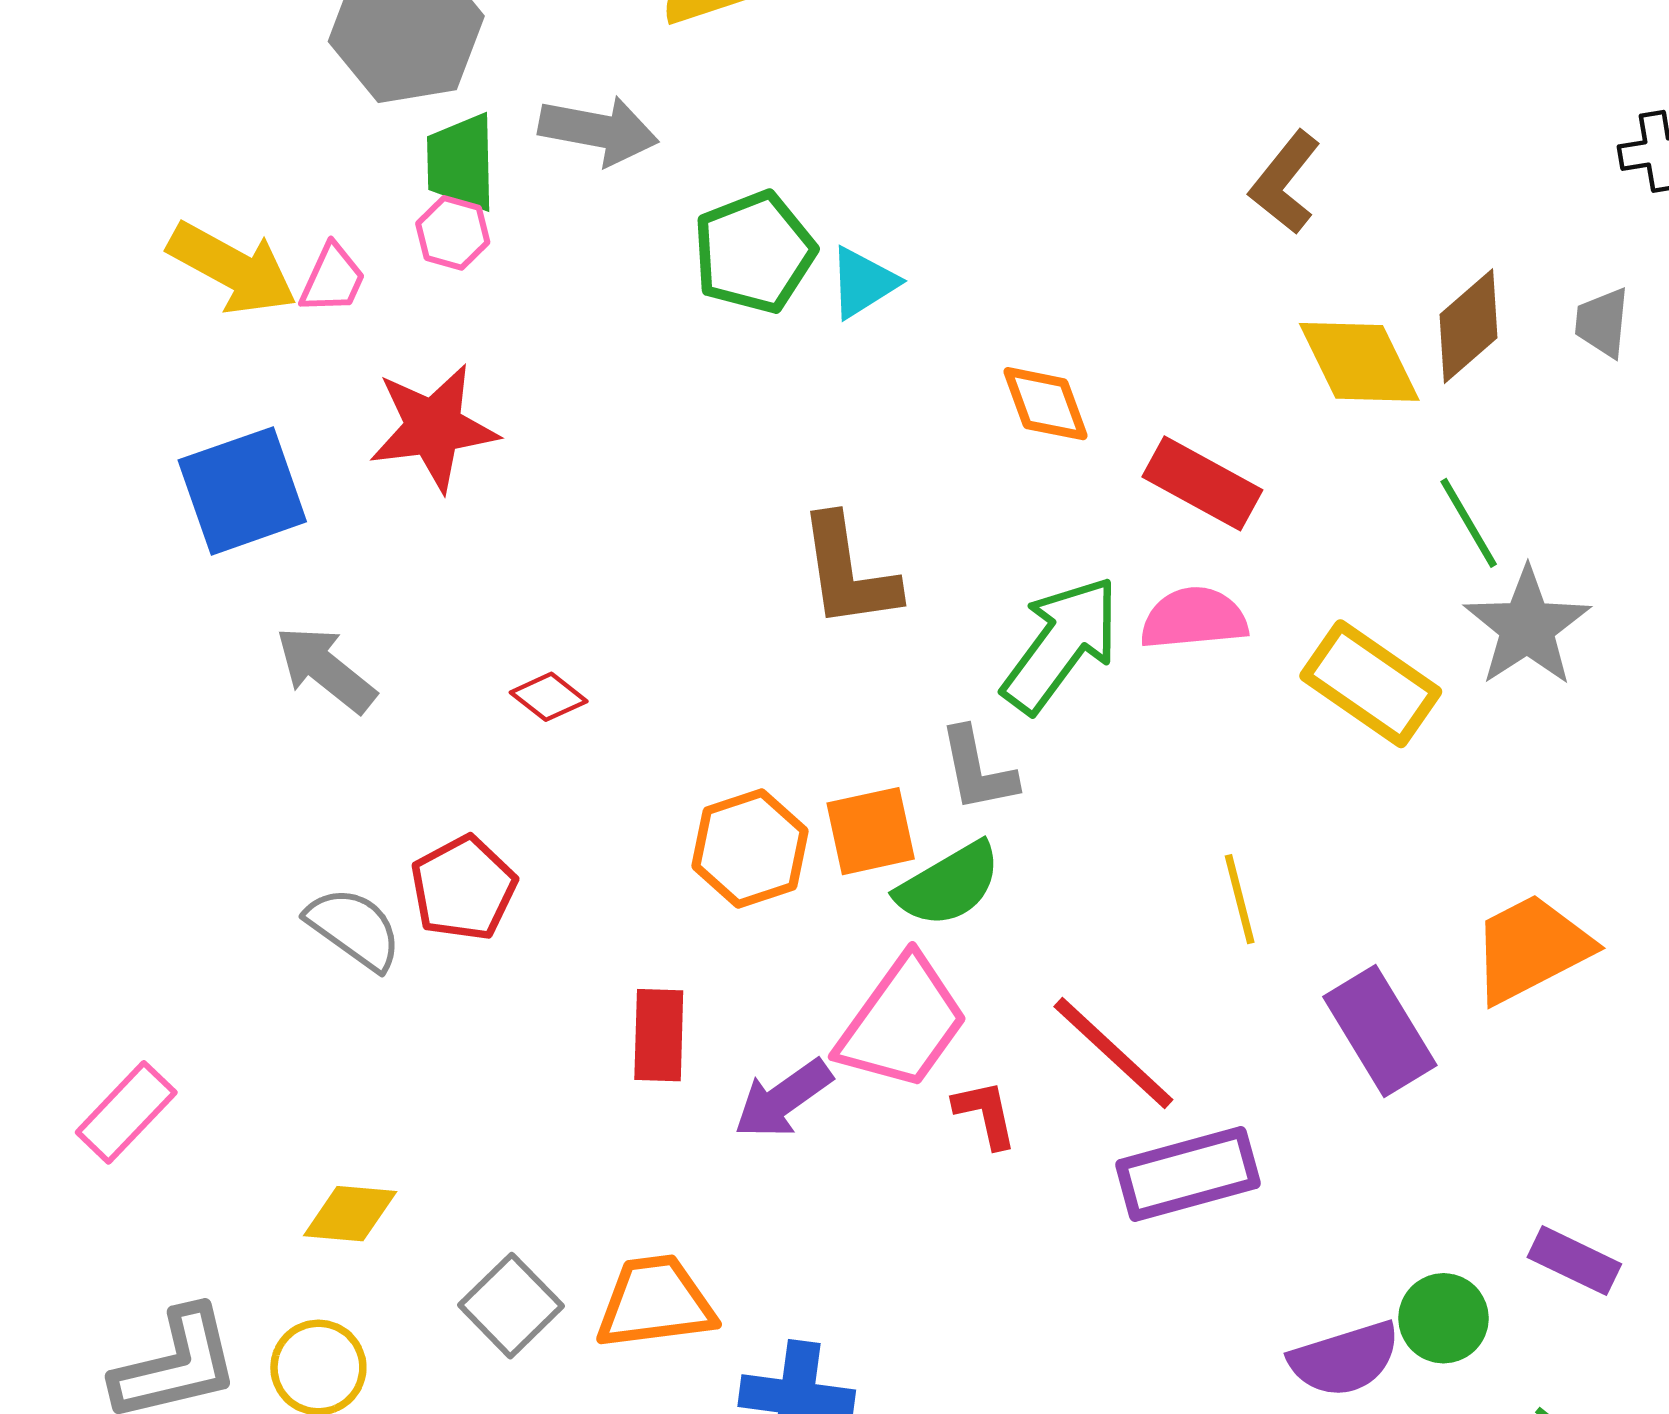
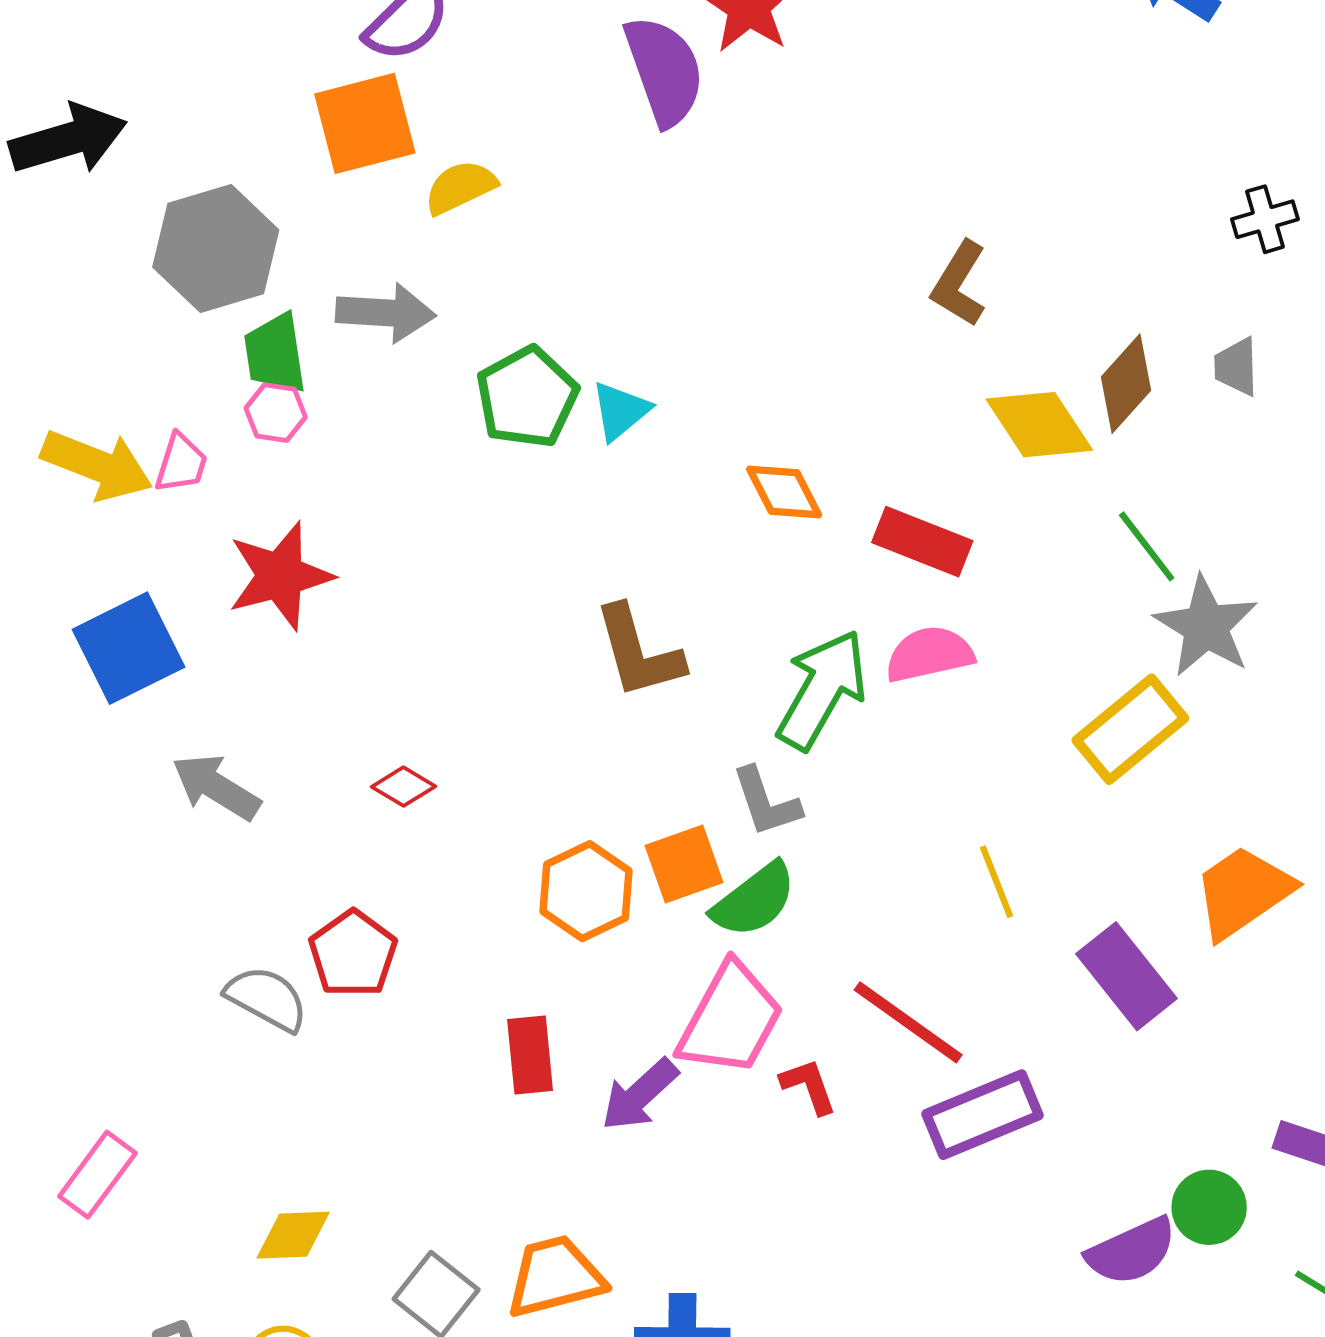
yellow rectangle: (1371, 684) -> (1130, 729), moved, turned -67

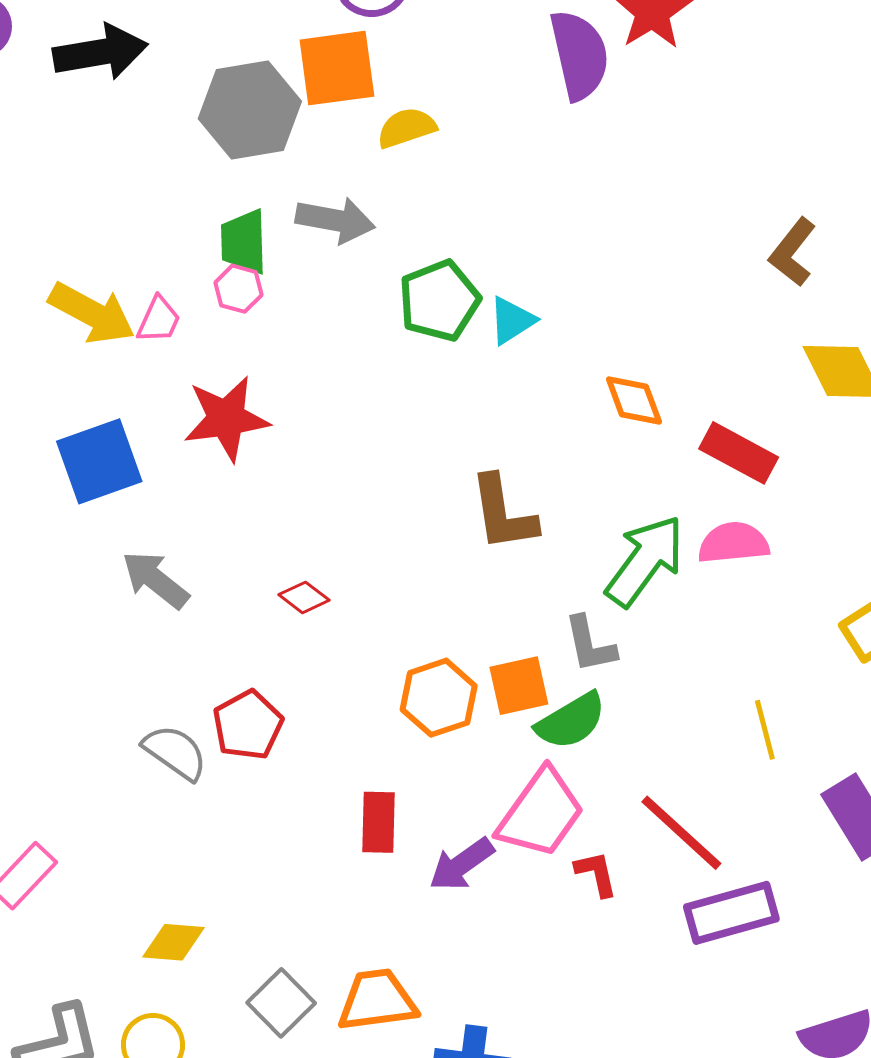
gray hexagon: (216, 248) -> (250, 110), moved

